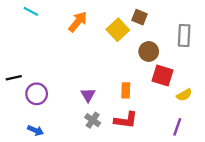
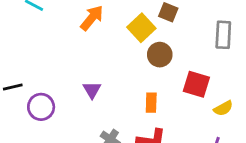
brown circle: (149, 51) -> (160, 55), moved
purple triangle: (88, 95) -> (92, 90), moved

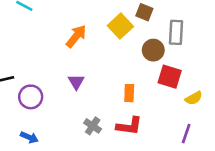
orange arrow: (92, 18) -> (76, 36), moved
gray rectangle: (223, 35) -> (176, 32), moved
brown circle: (160, 55) -> (153, 50), moved

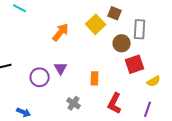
red square: (170, 77) -> (135, 64), turned -36
orange rectangle: (129, 93) -> (95, 78), moved
purple circle: (31, 97) -> (40, 77), moved
red L-shape: (129, 126) -> (115, 103), moved, turned 110

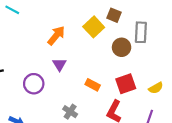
red square: (135, 64) -> (126, 84), moved
purple triangle: (61, 68) -> (59, 64), moved
orange rectangle: (95, 78) -> (93, 85), turned -64

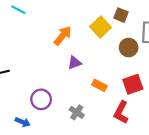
purple triangle: (59, 64) -> (75, 63), moved, turned 40
purple circle: (34, 84) -> (41, 99), moved

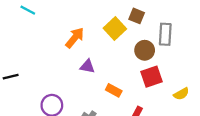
purple triangle: (75, 63) -> (87, 66), turned 32
red square: (133, 84) -> (151, 77), moved

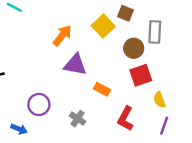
purple triangle: (87, 66) -> (75, 65), size x1.5
yellow semicircle: (181, 94) -> (159, 100), moved, turned 98

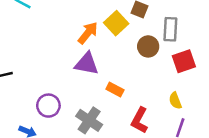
orange arrow: (62, 35) -> (88, 33), moved
red square: (141, 75) -> (184, 61), moved
gray cross: (78, 119) -> (89, 120), size x1.5

